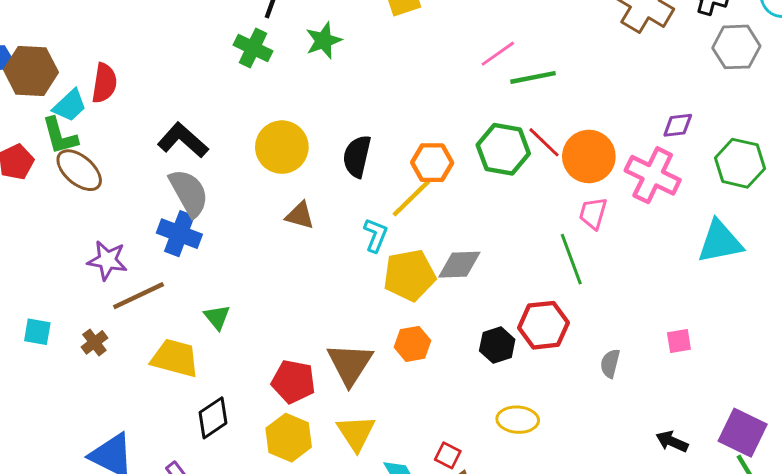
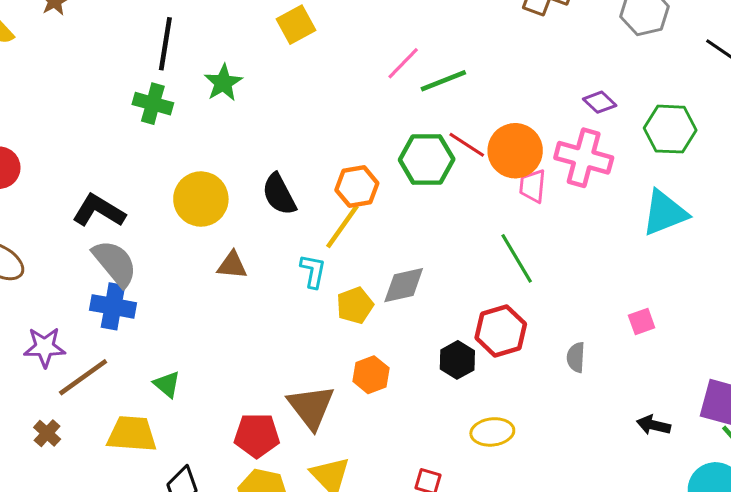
purple diamond: (678, 125) -> (600, 102), turned 60
black semicircle: (357, 156) -> (279, 194), turned -30
pink trapezoid: (593, 213) -> (533, 186), moved
yellow pentagon: (409, 275) -> (355, 305), size x0.7

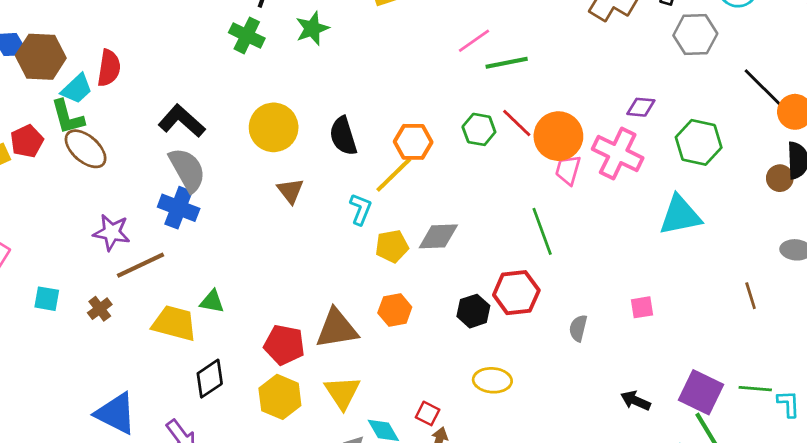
purple diamond: (600, 102) -> (641, 107), turned -48
green hexagon: (427, 160) -> (479, 129), size x0.7
brown triangle: (232, 265) -> (290, 191), turned 36
green triangle: (167, 384) -> (212, 302), moved, turned -40
brown triangle: (311, 407) -> (337, 329), turned 48

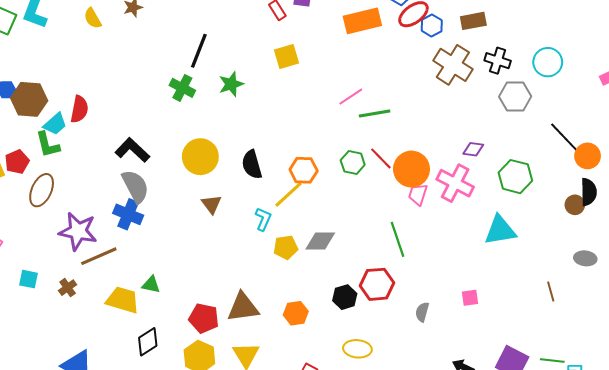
brown ellipse: (86, 149) -> (42, 190), moved, turned 72
purple star: (112, 232) -> (78, 231), size x1.4
orange hexagon: (395, 310) -> (296, 313), moved

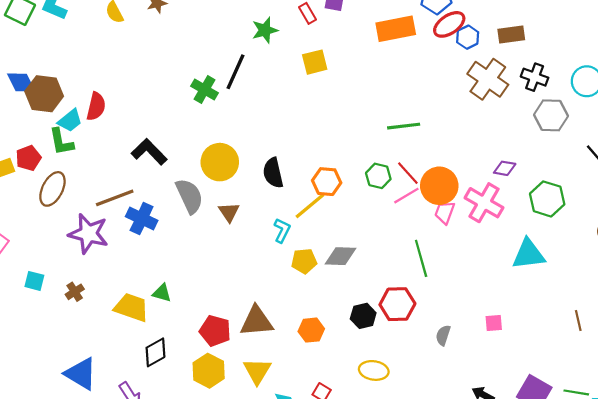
black line: (199, 51) -> (235, 72), moved
green star: (231, 84) -> (265, 30), moved
pink line: (351, 97) -> (406, 196), moved
gray semicircle: (135, 186) -> (189, 196), moved
brown line: (99, 256) -> (115, 198), moved

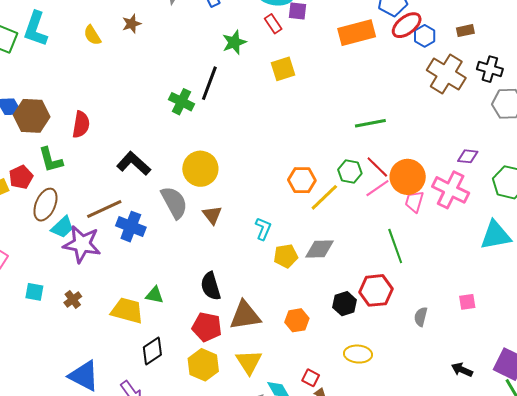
brown rectangle: (511, 35) -> (465, 31), size x0.7
cyan trapezoid: (70, 121) -> (62, 227), moved
black semicircle: (273, 173) -> (211, 286), moved
yellow line: (310, 206) -> (324, 197), moved

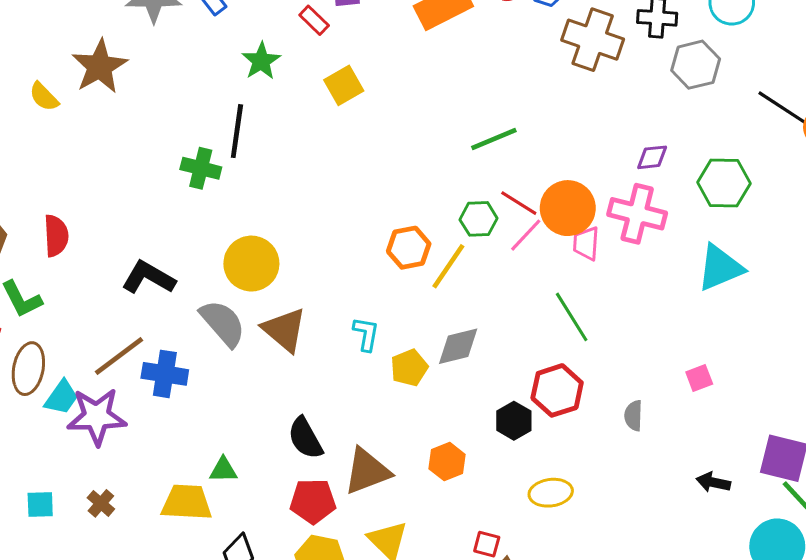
brown star: (132, 24) -> (100, 67), size x1.8
brown triangle: (212, 215) -> (284, 330), size x1.5

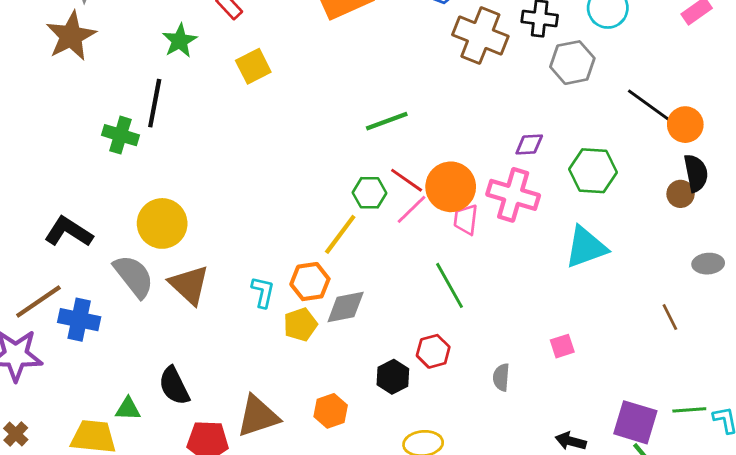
brown star: (100, 67) -> (71, 36), moved
orange hexagon: (409, 248) -> (310, 282), moved
red hexagon: (557, 390) -> (433, 351), size x0.7
black semicircle: (305, 438) -> (174, 386), moved

